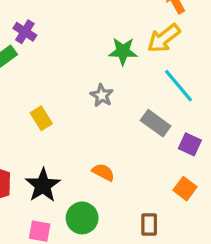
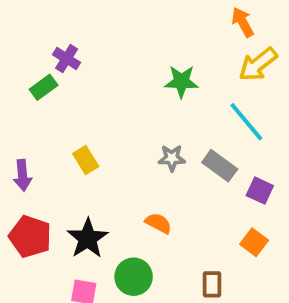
yellow arrow: (164, 38) -> (258, 64), moved
gray star: (102, 95) -> (172, 158), moved, turned -30

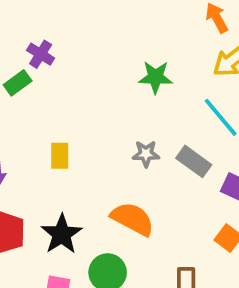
yellow rectangle: (86, 160) -> (60, 156), turned 32
orange semicircle: (158, 223) -> (133, 219), size x1.6

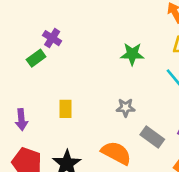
gray rectangle: (194, 161) -> (152, 137), moved

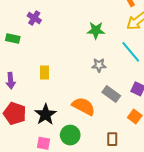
green rectangle: (36, 58) -> (13, 39), moved, turned 48
gray star: (126, 108) -> (99, 65), moved

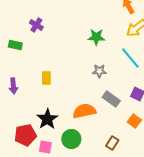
orange semicircle: (84, 106) -> (84, 111), turned -40
red pentagon: (15, 113) -> (25, 135), moved, turned -30
brown rectangle: (112, 139) -> (112, 143), turned 32

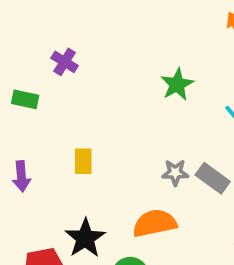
green star: (96, 37) -> (177, 84), turned -30
gray star: (99, 71) -> (175, 173), moved
gray rectangle: (111, 99) -> (213, 178), moved

